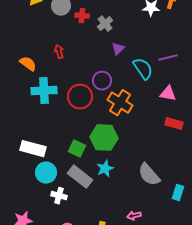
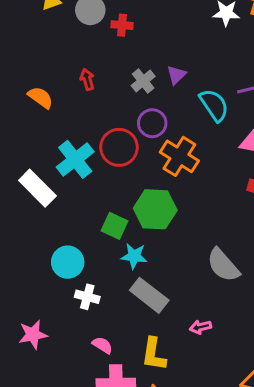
gray cross: (105, 24) -> (143, 81), moved
cyan cross: (44, 91) -> (75, 159), moved, turned -35
white rectangle: (33, 149) -> (37, 188), moved, turned 30
cyan star: (105, 169) -> (134, 256), moved, turned 30
gray rectangle: (80, 177) -> (149, 295), moved

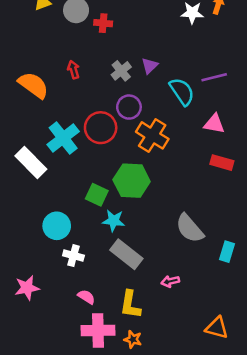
orange semicircle: (40, 98) -> (33, 85), size x1.4

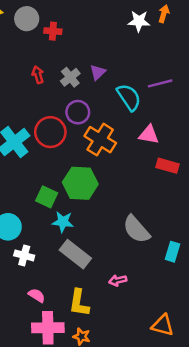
red arrow: (73, 70) -> (38, 75), moved
pink triangle: (214, 124) -> (149, 135), moved

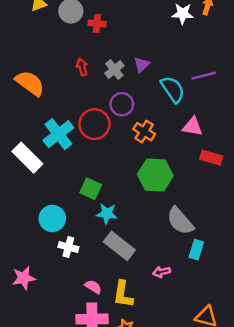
orange cross: (100, 140) -> (144, 132), size x0.7
green hexagon: (80, 183) -> (155, 175), moved
cyan rectangle: (173, 252) -> (196, 250), moved
pink semicircle: (37, 295) -> (93, 287), moved

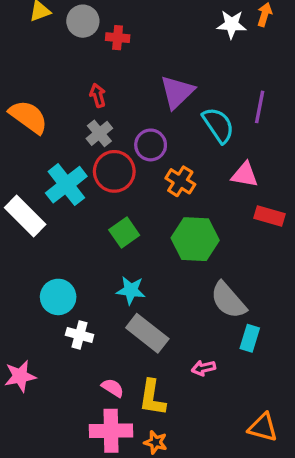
purple triangle: (142, 65) -> (177, 92), size x1.6
gray cross: (114, 69) -> (99, 133), moved
purple line: (204, 76) -> (260, 107), turned -65
green square: (91, 189) -> (124, 233), moved, turned 30

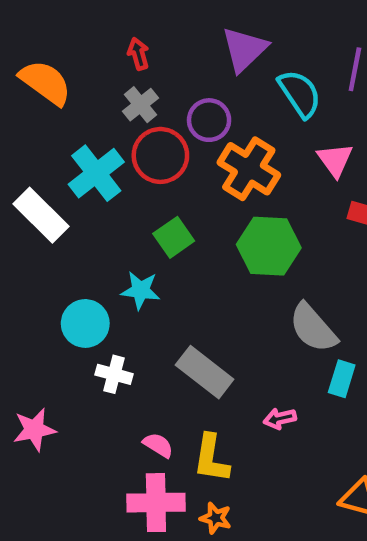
pink triangle: (245, 175) -> (335, 160), turned 44
orange cross: (180, 181) -> (249, 169), size x1.5
cyan star: (131, 290) -> (141, 290), moved

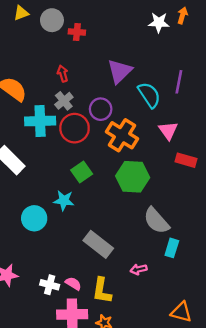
cyan cross: (96, 173) -> (40, 121), moved, turned 36
white cross: (114, 374) -> (50, 285), moved

